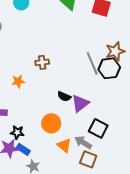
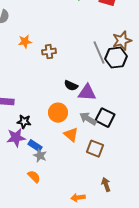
orange star: (18, 81) -> (25, 42), moved
purple triangle: (80, 103) -> (87, 93), turned 42
gray arrow: (83, 142) -> (88, 119), moved
blue rectangle: (23, 149) -> (35, 146), moved

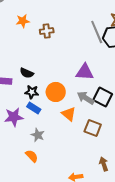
black semicircle: (71, 86) -> (27, 73), moved
black star: (24, 122) -> (32, 92), moved
blue rectangle: (35, 146) -> (34, 108), moved

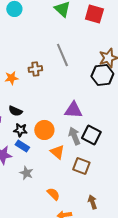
orange star: (23, 21) -> (11, 78), moved
gray line: (97, 32) -> (62, 55), moved
gray arrow: (86, 98) -> (74, 136), turned 36
orange semicircle: (32, 156) -> (53, 194), moved

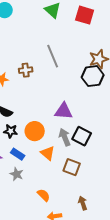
blue rectangle: (22, 146) -> (18, 154), moved

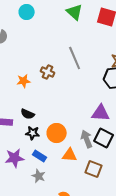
brown cross: (26, 70) -> (48, 72), turned 32
purple triangle: (64, 111) -> (101, 113), moved
orange triangle: (48, 153) -> (70, 155), turned -35

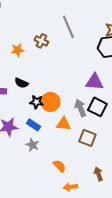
black star: (33, 133) -> (36, 102), moved

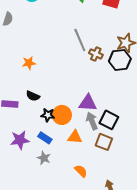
brown cross: (41, 41) -> (96, 54), moved
purple triangle: (94, 82) -> (88, 103), moved
brown square: (87, 138) -> (104, 142), moved
orange semicircle: (59, 166) -> (81, 171), moved

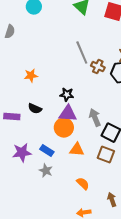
purple triangle: (88, 103) -> (68, 114), moved
black star: (48, 115) -> (67, 95), moved
gray arrow: (92, 121) -> (95, 118), moved

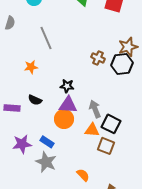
gray line: (82, 53) -> (46, 38), moved
orange triangle: (77, 150) -> (92, 130), moved
gray star: (46, 171) -> (46, 162), size x1.5

